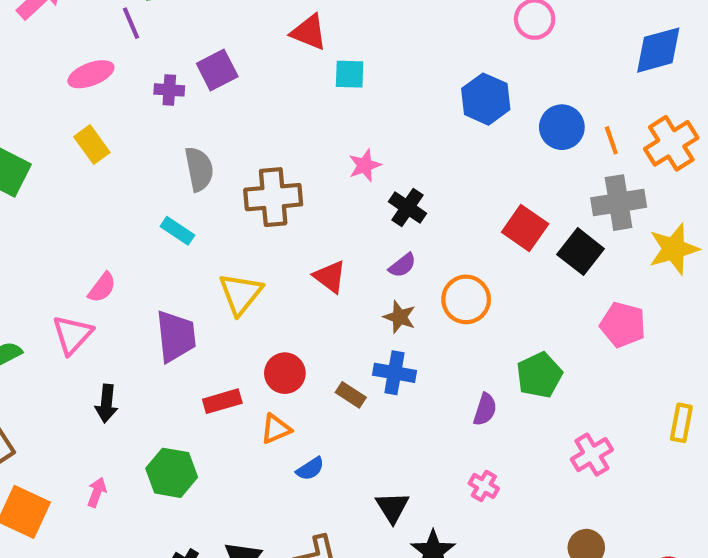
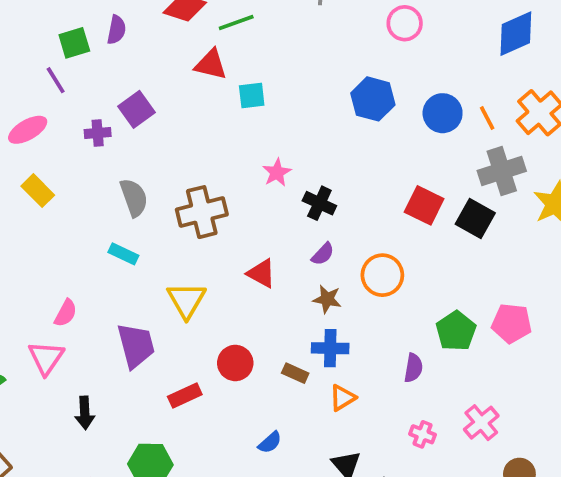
pink pentagon: (623, 325) -> (512, 323), moved
orange triangle: (276, 429) -> (342, 398), moved
pink cross: (592, 455) -> (481, 423), moved

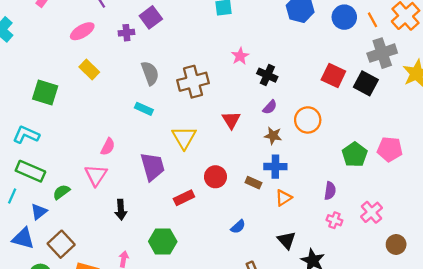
red triangle: (261, 273) -> (231, 120), turned 30
purple semicircle: (413, 368) -> (330, 191), moved

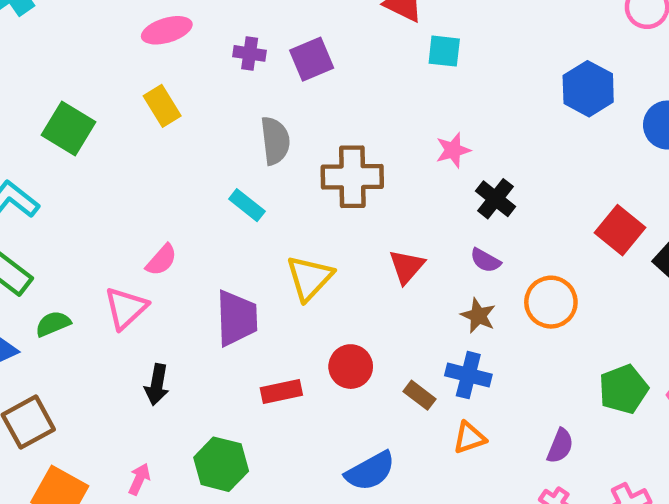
purple square: (151, 17) -> (312, 59), moved
purple semicircle: (270, 107) -> (485, 260), turned 63
blue semicircle: (238, 227) -> (370, 471), size x1.6

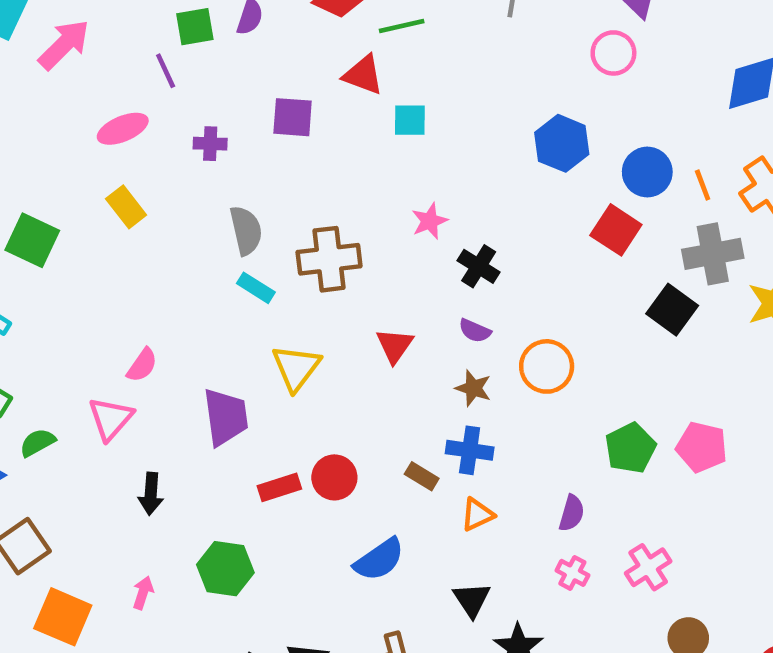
purple square: (312, 59) -> (293, 117), moved, turned 33
cyan rectangle: (247, 205) -> (256, 288), moved
red square: (620, 230) -> (616, 230), moved
red circle: (351, 367) -> (334, 477), moved

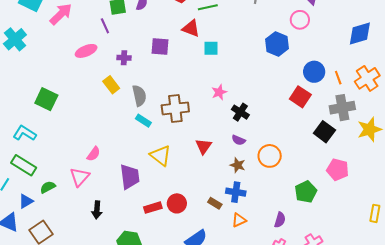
blue hexagon: (562, 143) -> (277, 44), moved
yellow rectangle: (126, 207) -> (111, 85), moved
yellow triangle: (296, 368) -> (161, 156), turned -30
pink pentagon: (702, 447) -> (338, 170), moved

